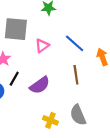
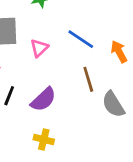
gray semicircle: (78, 115) -> (113, 104), moved
yellow cross: (50, 120) -> (44, 139), moved

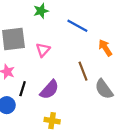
blue line: (81, 39) -> (77, 26), moved

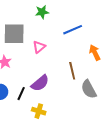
blue line: (77, 26) -> (73, 30), turned -60
black line: (23, 89) -> (21, 94), moved

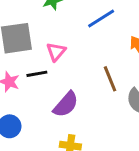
black line: (21, 94) -> (37, 74), moved, turned 64

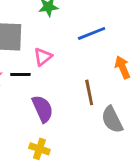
purple semicircle: (66, 104) -> (43, 109), turned -76

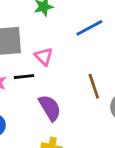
pink triangle: (43, 57) -> (44, 57), turned -30

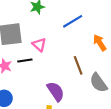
purple semicircle: (50, 108) -> (56, 91), moved

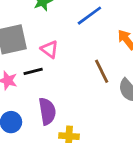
purple semicircle: (56, 91) -> (47, 111), moved, turned 30

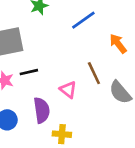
pink triangle: (50, 49) -> (68, 90), moved

